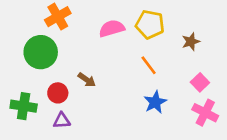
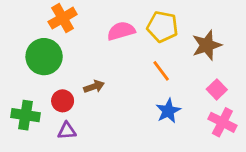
brown star: (191, 42) -> (207, 45), size x1.5
brown arrow: (87, 80) -> (94, 87), turned -54

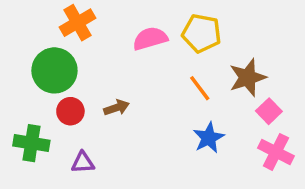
brown star: (207, 45) -> (248, 78), moved
red circle: (63, 101) -> (70, 111), moved

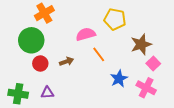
pink semicircle: (150, 39) -> (86, 34), moved
orange line: (200, 88) -> (99, 54), moved
green cross: (31, 143) -> (18, 94), moved
pink cross: (276, 152) -> (146, 88), moved

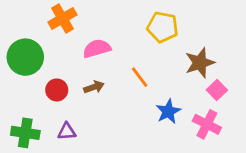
pink semicircle: (86, 34) -> (97, 48), moved
green circle: (31, 40) -> (25, 57), moved

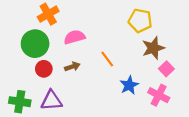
yellow pentagon: (163, 27) -> (140, 21), moved
green circle: (25, 57) -> (35, 44), moved
purple triangle: (67, 131) -> (51, 101), size x1.5

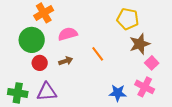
blue star: (129, 85) -> (118, 93), moved, turned 30

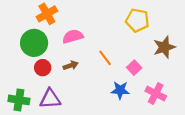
brown star: (140, 44) -> (164, 47), moved
pink square: (152, 63) -> (134, 68), moved
blue star: (118, 93) -> (120, 90), moved

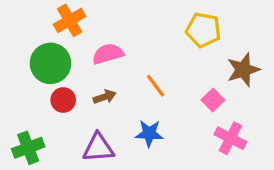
pink square: (134, 68) -> (213, 100), moved
blue star: (120, 90) -> (149, 133), moved
purple triangle: (50, 99) -> (98, 148), moved
green cross: (19, 100) -> (28, 148), turned -30

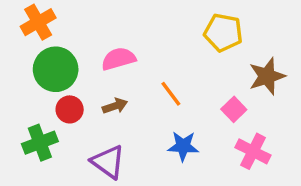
orange cross: (70, 20) -> (38, 22), moved
blue star: (149, 133) -> (183, 146), moved
green cross: (28, 148) -> (40, 143), moved
purple triangle: (98, 148) -> (108, 162), turned 40

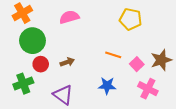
pink semicircle: (118, 59) -> (69, 17), moved
brown star: (267, 76) -> (161, 60), moved
orange line: (171, 94) -> (113, 55), moved, turned -35

